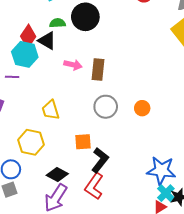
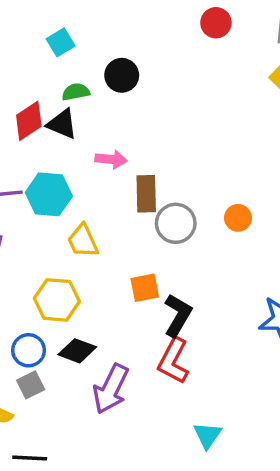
black circle: (85, 17) -> (122, 75), size x0.7
red diamond: (28, 36) -> (29, 121), turned 30
cyan hexagon: (25, 54) -> (49, 194), moved
brown rectangle: (98, 70) -> (146, 194), moved
black diamond: (57, 175) -> (77, 351), moved

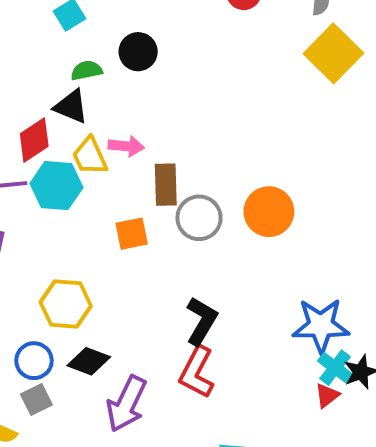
red diamond: (29, 121) -> (34, 140), moved
orange circle: (238, 218) -> (269, 212), size x1.6
yellow trapezoid: (83, 241) -> (90, 156), moved
orange square: (145, 288) -> (132, 234), moved

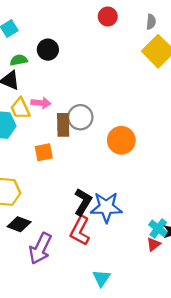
gray circle: (199, 218) -> (80, 117), moved
blue star: (321, 326) -> (106, 207), moved

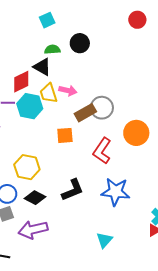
brown rectangle: (63, 125) -> (85, 113), turned 55
black L-shape: (83, 202) -> (73, 190), moved, turned 30
red L-shape: (80, 231) -> (102, 151), moved
purple arrow: (40, 248) -> (33, 230), moved, turned 44
cyan triangle: (101, 278) -> (104, 240), moved

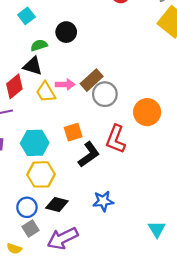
cyan hexagon: (30, 106) -> (35, 143), moved
brown rectangle: (85, 113) -> (92, 80), moved
black L-shape: (73, 190) -> (89, 155), moved
blue star: (116, 192) -> (103, 201), moved, size x0.7
cyan triangle: (104, 240) -> (157, 229), moved

